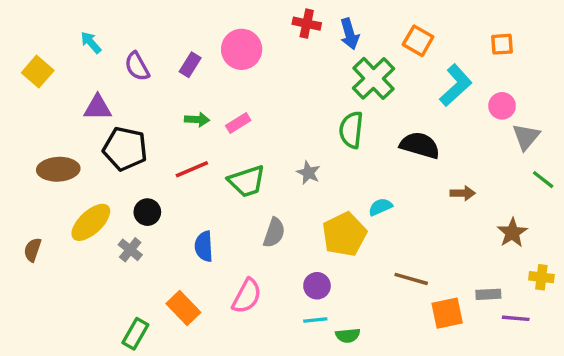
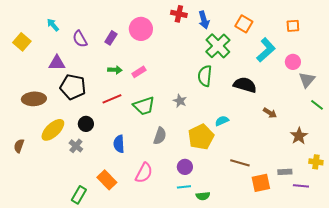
brown arrow: (463, 193) -> (270, 113), turned 32

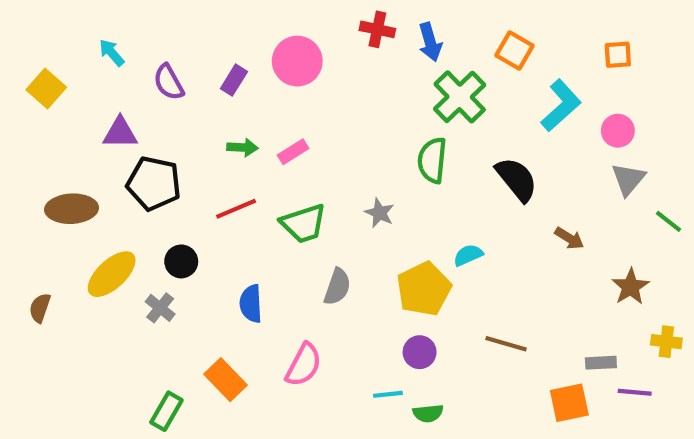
gray triangle: (307, 80) -> (628, 179), moved
black semicircle: (245, 85) -> (517, 179), turned 35
purple circle: (185, 167) -> (420, 352), moved
orange square: (261, 183) -> (569, 403), moved

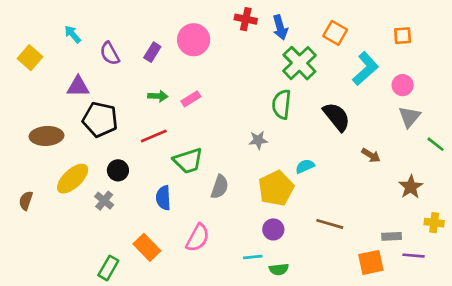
gray star: (380, 213) -> (258, 140), moved, turned -30
green trapezoid: (304, 223) -> (188, 161), moved

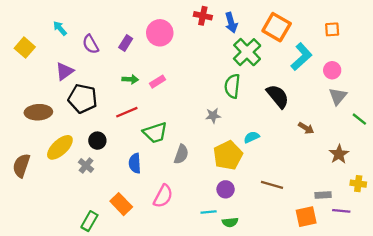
orange square: (335, 33) -> (277, 27), size x1.4
purple triangle: (78, 86) -> (64, 71), turned -36
brown semicircle: (26, 201) -> (21, 166), size x1.5

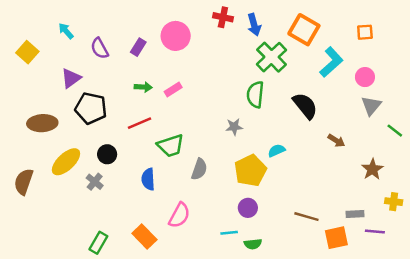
brown line: (272, 185) -> (306, 217), moved
orange rectangle: (121, 204) -> (144, 236), moved

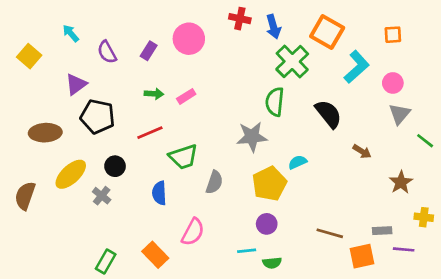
gray star: (234, 127) -> (252, 137), size x1.6

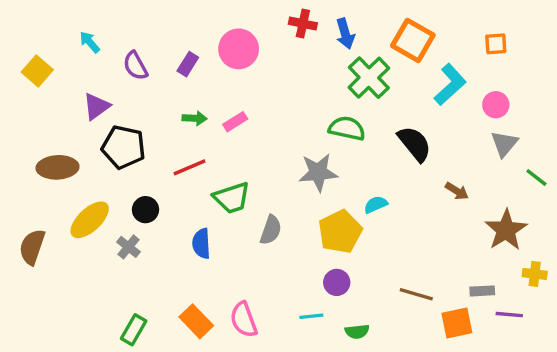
green semicircle: (275, 102) -> (347, 128), turned 96
brown star: (401, 182) -> (506, 230), size x1.4
pink semicircle: (193, 232) -> (244, 320), moved, turned 132
green semicircle: (272, 263) -> (357, 331), moved

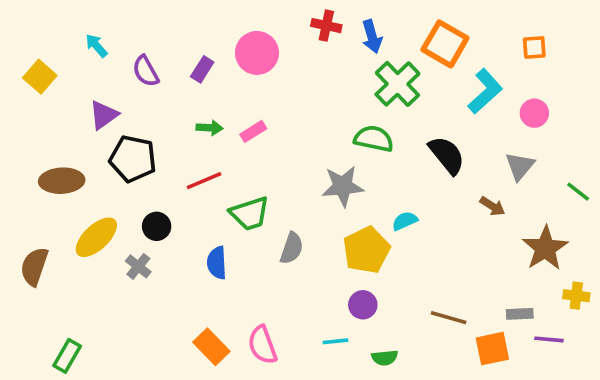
gray triangle: (504, 144) -> (520, 166), moved
green rectangle: (134, 330) -> (67, 356), moved

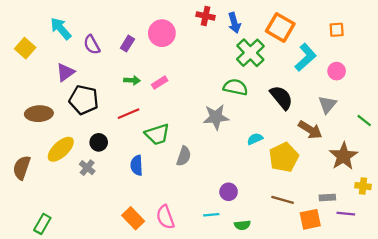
cyan arrow: (96, 46) -> (61, 29), size x1.5
brown arrow: (492, 206) -> (310, 130), size x1.5
yellow pentagon: (366, 250) -> (284, 157), moved

